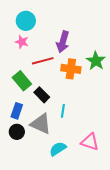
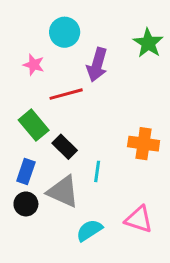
cyan circle: (26, 21) -> (65, 32), moved
green star: (96, 61) -> (148, 43), moved
orange cross: (71, 69) -> (144, 144), moved

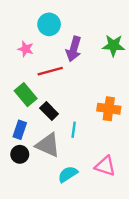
green star: (148, 43) -> (113, 45), moved, turned -30

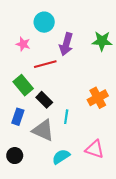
orange cross: (109, 109) -> (98, 98), turned -36
black circle: (20, 154) -> (15, 156), moved

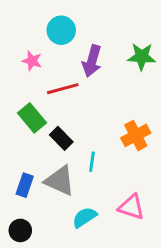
blue rectangle: (18, 117) -> (25, 185), moved
black circle: (15, 156) -> (20, 230), moved

